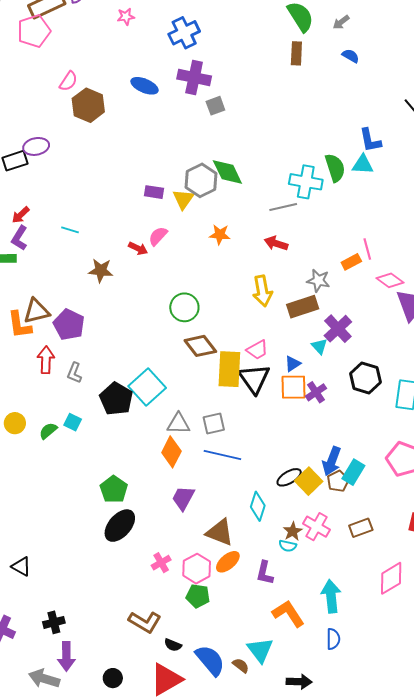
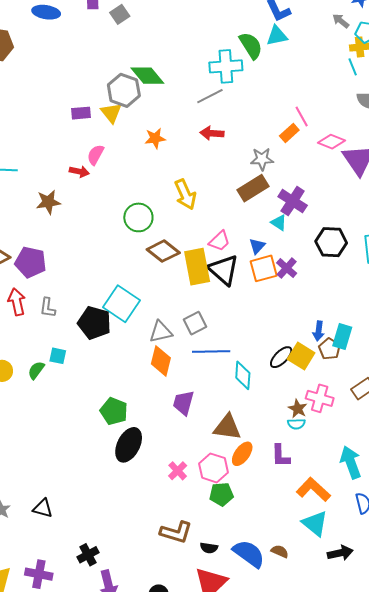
yellow arrow: (262, 291) -> (185, 194), moved
blue arrow: (332, 461) -> (319, 331), size x0.7
cyan diamond: (258, 506) -> (243, 375), moved
cyan triangle: (260, 650) -> (315, 523), moved

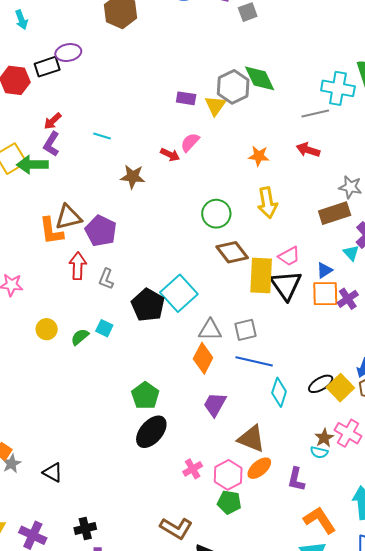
orange star: (155, 138) -> (259, 156), moved

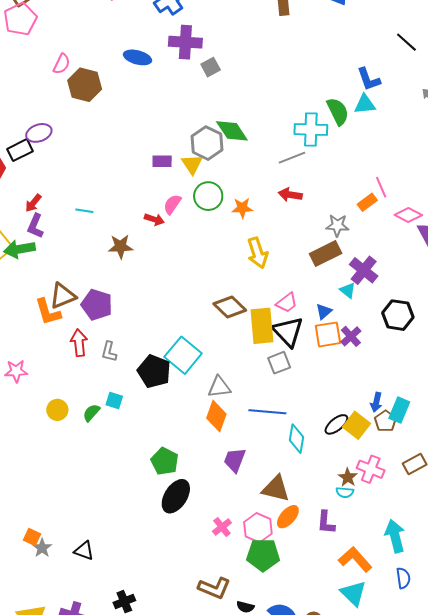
green circle: (216, 214) -> (208, 196), moved
gray square: (245, 330) -> (279, 363), moved
green pentagon: (229, 502) -> (263, 555), size x1.4

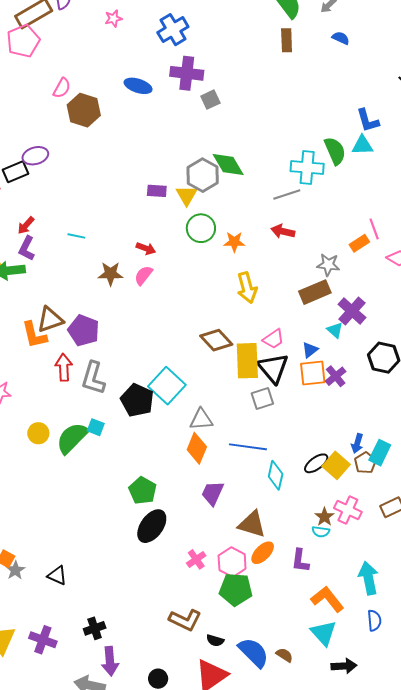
pink semicircle: (172, 204) -> (143, 275), moved
gray L-shape: (109, 352) -> (93, 378), size x1.6
green semicircle: (91, 413) -> (72, 438), size x1.8

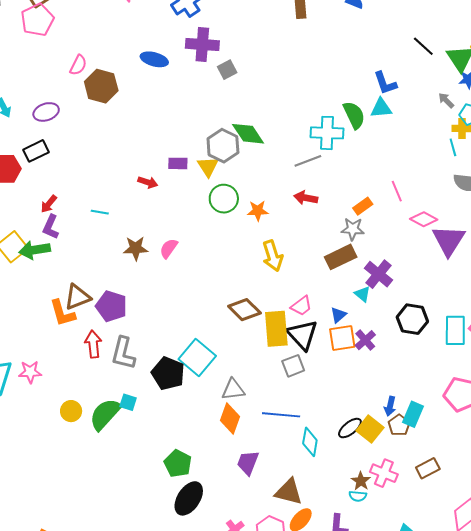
purple ellipse: (35, 156) -> (46, 112), moved
orange rectangle: (359, 243) -> (363, 206), moved
red arrow: (146, 248) -> (148, 182), moved

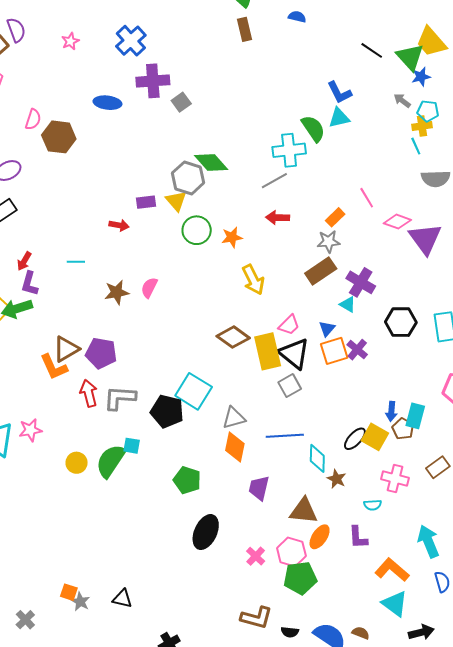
gray L-shape: (123, 353) -> (120, 398), turned 88
green pentagon: (178, 463) -> (187, 480), moved
brown star: (361, 481) -> (336, 479), moved

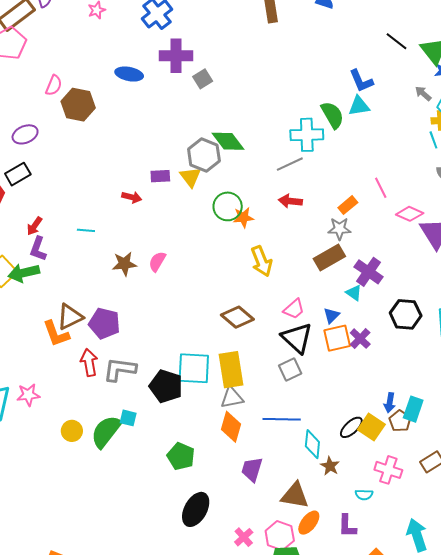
green circle: (197, 230) -> (228, 206), moved
yellow rectangle: (268, 351) -> (231, 370), moved
cyan square: (194, 391) -> (194, 368), turned -33

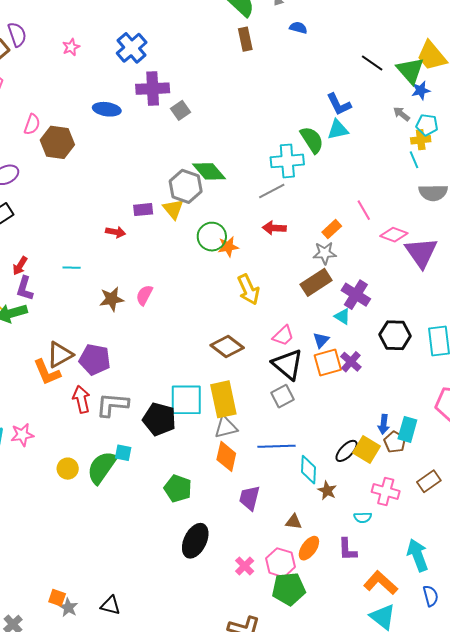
brown triangle: (295, 495) -> (294, 522), size x0.6

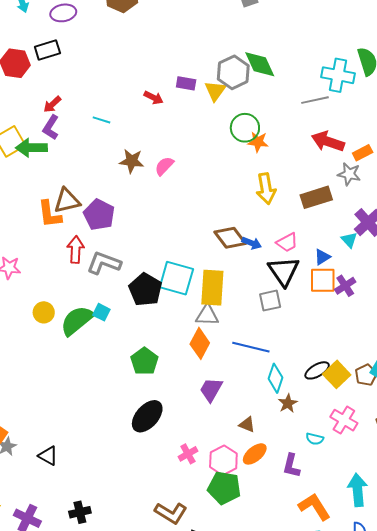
red arrow: (274, 228) -> (328, 141), moved, size x1.4
brown rectangle: (316, 282) -> (316, 197), moved
blue arrow: (384, 424) -> (252, 243), moved, turned -90

